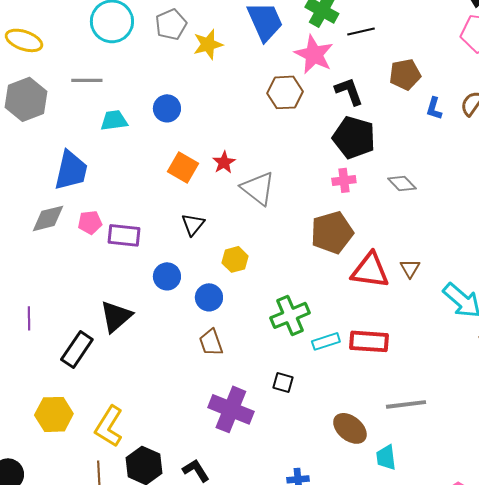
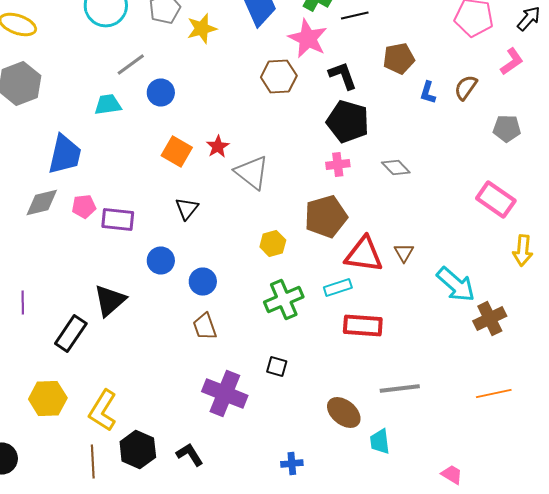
gray line: (87, 80) -> (131, 64), moved, turned -36
yellow hexagon: (235, 259) -> (273, 244), moved
cyan rectangle: (326, 341) -> (338, 288), moved

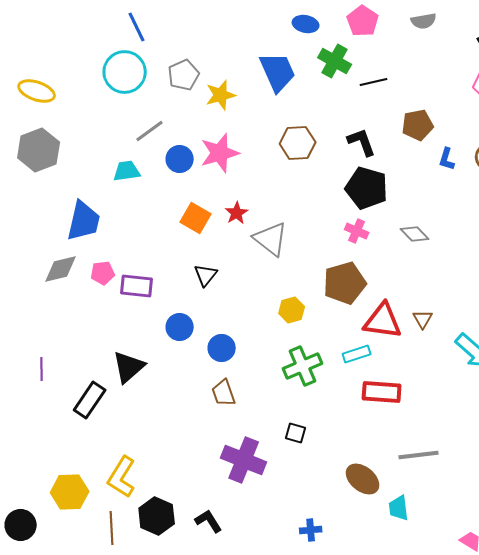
pink star: (308, 38) -> (220, 153), moved, turned 30
pink cross: (338, 164) -> (357, 231), turned 30
yellow hexagon: (48, 398) -> (70, 492), moved

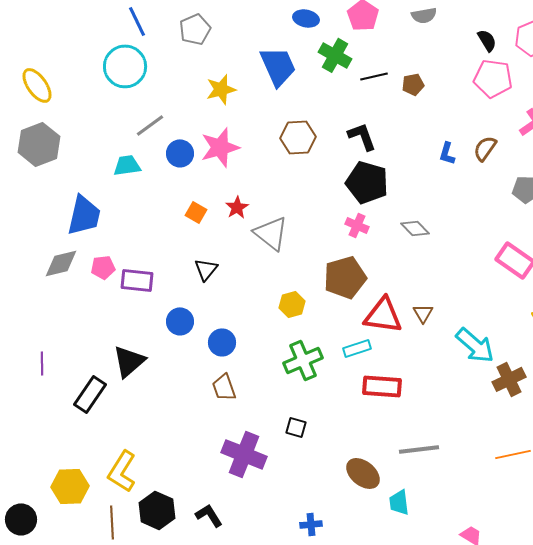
gray pentagon: (184, 75) -> (195, 29), moved
yellow ellipse: (37, 91) -> (37, 85), turned 36
brown pentagon: (418, 125) -> (413, 84), moved, size x0.7
orange square: (196, 218) -> (196, 212), size x0.7

